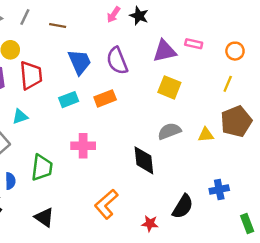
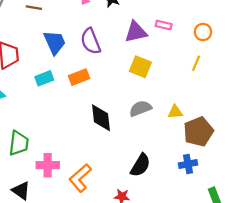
brown pentagon: (236, 121) -> (198, 132), moved
pink cross: (83, 146) -> (48, 165), moved
black diamond: (144, 160) -> (101, 118), moved
black semicircle: (183, 206) -> (140, 165), moved

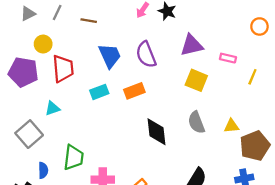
pink rectangle: (164, 25) -> (228, 58), moved
orange circle: (203, 32) -> (259, 26), moved
gray semicircle: (140, 108) -> (196, 122), turned -90

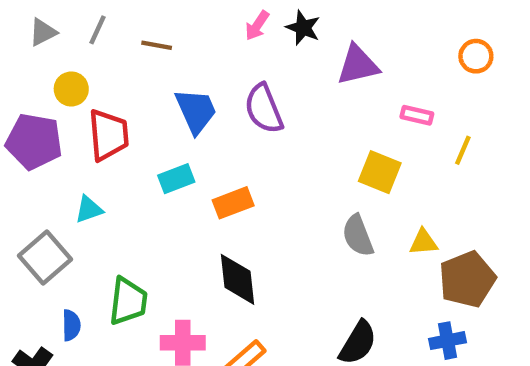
purple triangle: (192, 45) -> (358, 65), moved
yellow square: (196, 80) -> (380, 172), moved
orange rectangle: (134, 91) -> (233, 203), moved
black diamond: (157, 132) -> (238, 279), moved

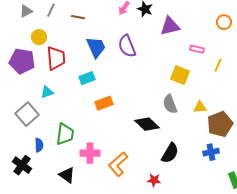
orange rectangle: (233, 203) -> (104, 103), moved
black diamond: (238, 279) -> (147, 124), moved, turned -40

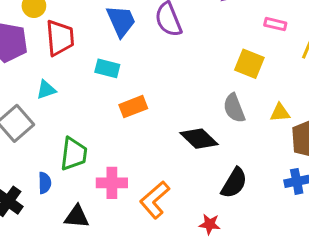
cyan rectangle: (87, 78) -> (107, 68), turned 35
blue semicircle: (39, 145) -> (45, 183), moved
black triangle: (67, 175) -> (77, 217), turned -30

